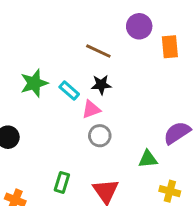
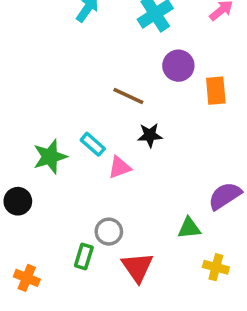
green star: (34, 83) -> (50, 157), moved
black star: (101, 85) -> (150, 135), moved
gray circle: (100, 136) -> (109, 232), moved

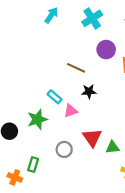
green star: (50, 157) -> (37, 119), moved
green rectangle: (84, 257) -> (33, 165), moved
red triangle: (137, 267) -> (92, 138), moved

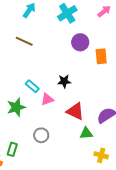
brown line: (76, 68) -> (24, 41), moved
red triangle: (92, 138) -> (75, 111), moved, turned -30

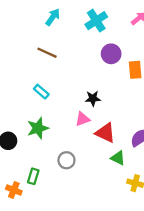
cyan rectangle: (32, 86) -> (41, 92), moved
pink triangle: (47, 99) -> (82, 119), moved
green triangle: (86, 133) -> (118, 158), turned 32

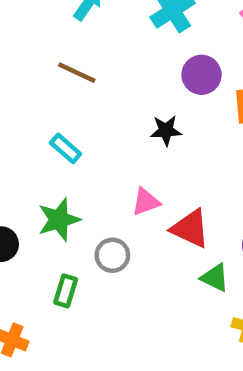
black star: (93, 98) -> (166, 130), moved
gray circle: (66, 160) -> (112, 255), moved
green rectangle: (33, 176) -> (66, 291), moved

